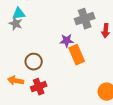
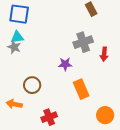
orange rectangle: (77, 55) -> (81, 89), moved
red cross: (39, 87) -> (49, 117), moved

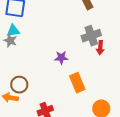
gray cross: (83, 42) -> (91, 36), moved
brown circle: (32, 85) -> (19, 85), moved

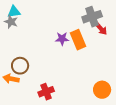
red arrow: (100, 48) -> (101, 29), turned -48
orange rectangle: (77, 83) -> (78, 40), moved

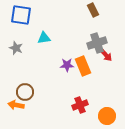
cyan triangle: (14, 12) -> (44, 38), moved
red cross: (46, 92) -> (80, 105), moved

